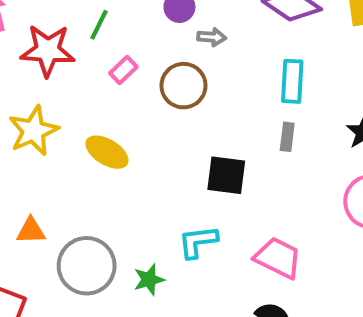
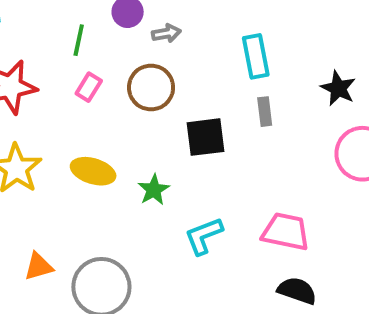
green line: (99, 25) -> (79, 40), moved
black square: (226, 175) -> (205, 137), moved
green star: (149, 280) -> (154, 190), moved

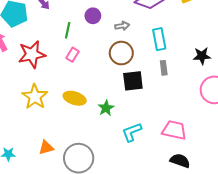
gray arrow: (166, 33) -> (122, 26), moved
brown circle: (151, 87) -> (121, 53), moved
black star: (338, 88) -> (202, 56), turned -30

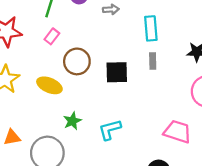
brown circle: (121, 53) -> (77, 61), moved
green star: (106, 108) -> (72, 121), moved
pink trapezoid: (174, 130) -> (177, 132), moved

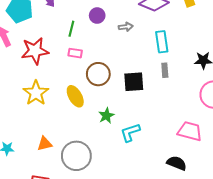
pink rectangle: (52, 36) -> (75, 53), turned 64
yellow ellipse: (49, 85) -> (75, 96), turned 40
green star: (72, 121) -> (106, 116), moved

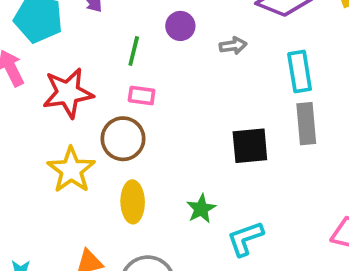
gray rectangle: (165, 70) -> (306, 124), size x1.5
brown circle: (98, 74) -> (123, 139), moved
yellow ellipse: (75, 96) -> (133, 202), moved, turned 30

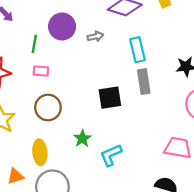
purple circle: (180, 26) -> (62, 27), size x1.5
brown circle: (123, 139) -> (48, 108), moved
yellow ellipse: (133, 202) -> (40, 152), moved

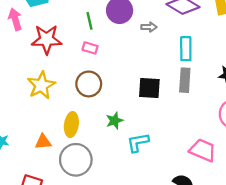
green line: (34, 44) -> (90, 21), turned -36

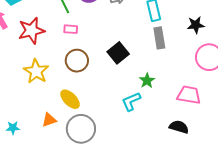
black square: (149, 88) -> (118, 53), moved, turned -30
green star: (114, 121) -> (147, 81), moved
yellow ellipse: (71, 125) -> (70, 99), turned -40

